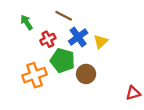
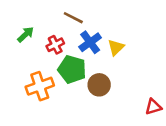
green arrow: (27, 22) -> (26, 34), moved, turned 80

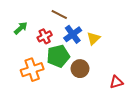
green pentagon: (72, 69) -> (58, 56), turned -30
red triangle: (153, 107) -> (116, 82), moved

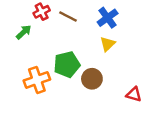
blue cross: (73, 34) -> (108, 18), moved
red cross: (45, 36) -> (42, 12), moved
red triangle: (116, 82) -> (134, 94), turned 32

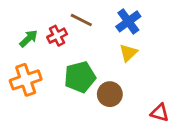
red cross: (42, 12) -> (57, 36), moved
orange cross: (37, 80) -> (26, 80), moved

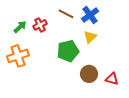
brown line: (81, 20) -> (66, 14), moved
green pentagon: (80, 77) -> (68, 51), moved
brown circle: (110, 94) -> (89, 74), moved

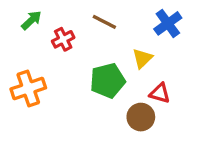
blue cross: (90, 15) -> (168, 23), moved
green arrow: (20, 27) -> (31, 20), moved
red triangle: (112, 79) -> (160, 93), moved

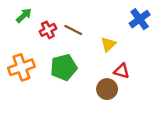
brown line: (104, 22) -> (73, 30), moved
blue cross: (168, 23) -> (140, 19), moved
green pentagon: (108, 81) -> (64, 67), moved

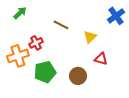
red cross: (48, 30) -> (36, 43), moved
green pentagon: (64, 67) -> (45, 72), moved
brown circle: (107, 89) -> (78, 76), moved

